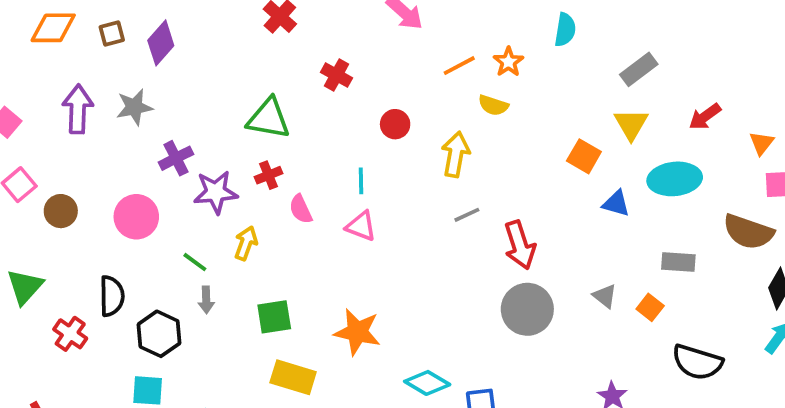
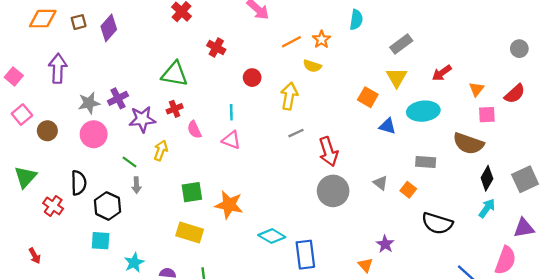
gray star: (134, 107) -> (89, 103), moved
green square: (274, 317) -> (192, 192), moved

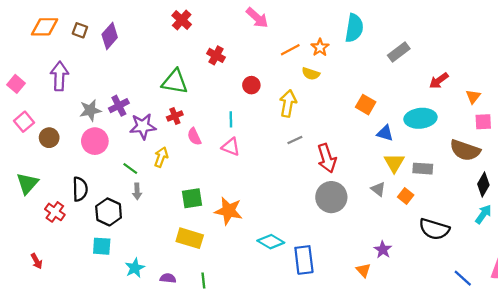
cyan semicircle: (356, 20) -> (354, 28), size x1.4
brown square: (79, 22) -> (80, 30), turned 35
yellow triangle: (397, 78) -> (394, 163), moved

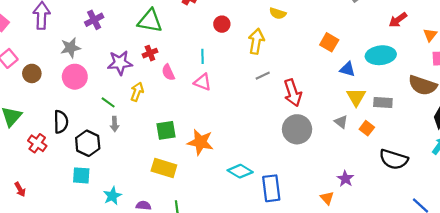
purple cross: (119, 106) -> (94, 20), moved

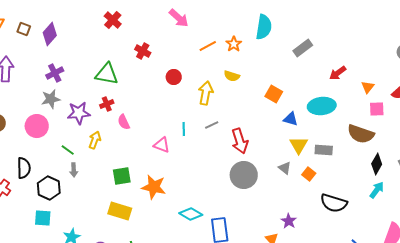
yellow semicircle: (278, 13) -> (232, 76), moved
gray star: (71, 48) -> (51, 99), moved
cyan line: (203, 56) -> (184, 129), moved
pink triangle: (203, 82) -> (162, 145), moved

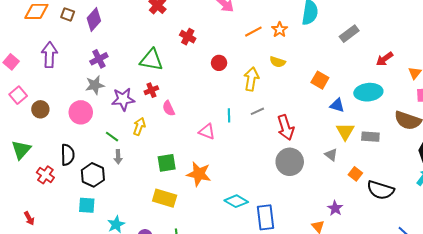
orange square: (309, 174) -> (355, 174), moved

